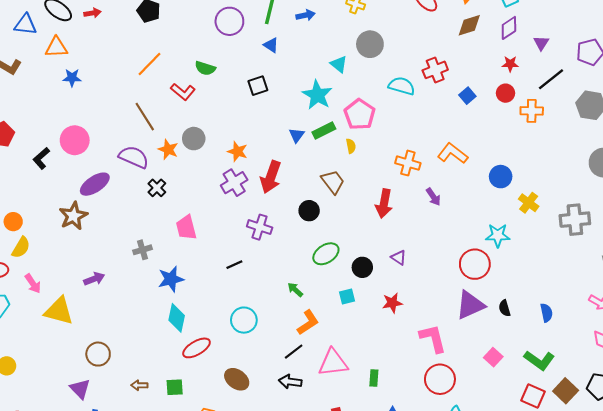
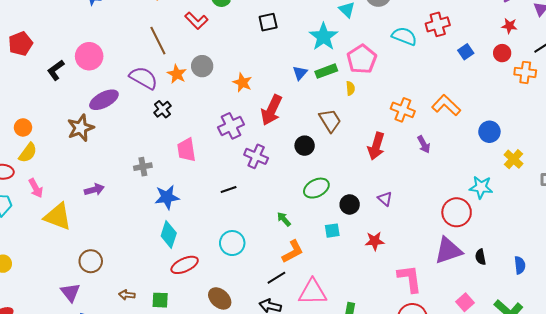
purple cross: (234, 183) -> (231, 126), moved

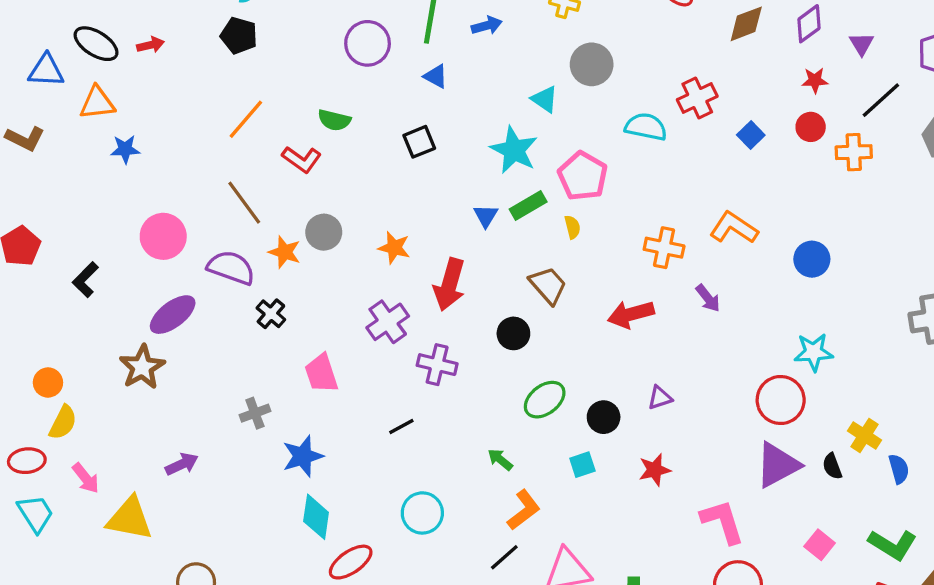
pink circle: (89, 56) -> (163, 236), moved
red arrow: (376, 146) -> (631, 314), turned 68
yellow cross: (514, 159) -> (865, 435), moved
purple triangle: (385, 199) -> (660, 398), turned -49

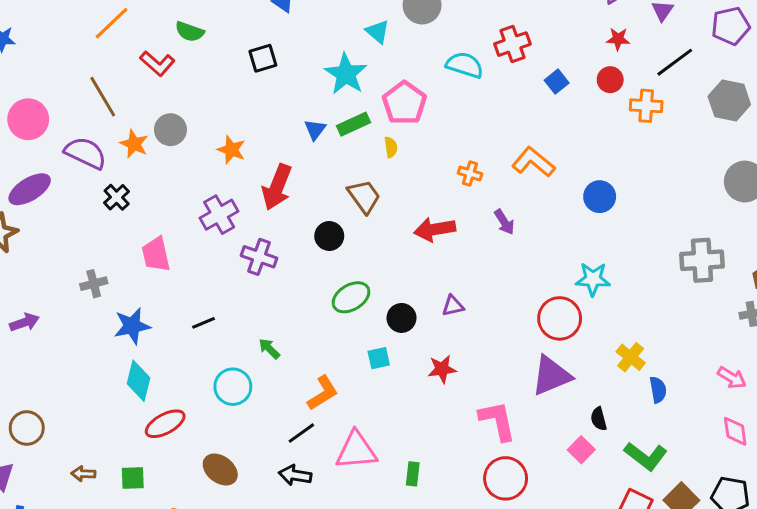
orange cross: (664, 248) -> (470, 173), size x0.7
black line: (401, 426) -> (204, 323), moved
green arrow: (500, 460) -> (269, 349), moved
black semicircle: (832, 466) -> (599, 419), moved

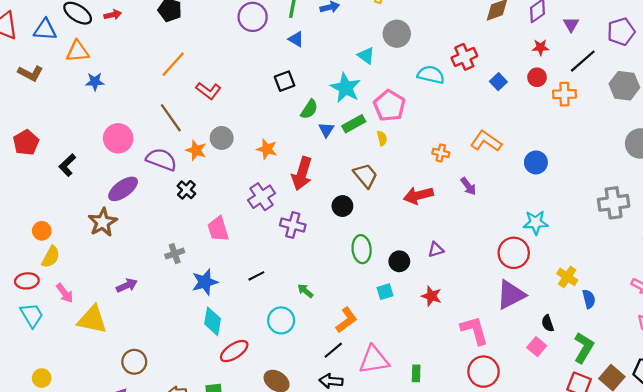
green semicircle: (190, 32) -> (309, 109), moved, turned -72
green ellipse: (351, 297) -> (362, 249), turned -60
red star: (442, 369) -> (431, 296), turned 30
green L-shape: (646, 456) -> (584, 348), turned -92

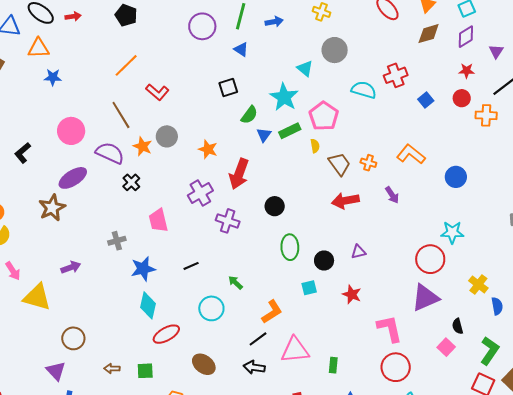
brown trapezoid: (365, 176) -> (339, 164), moved

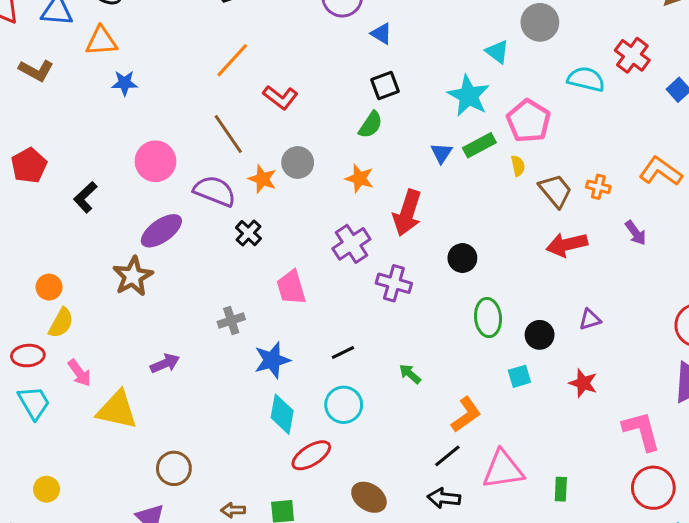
blue triangle: (241, 49) -> (381, 34), moved
red cross: (396, 75) -> (632, 55), turned -30
green semicircle: (249, 115) -> (371, 125), moved
cyan circle: (211, 308) -> (344, 405), moved

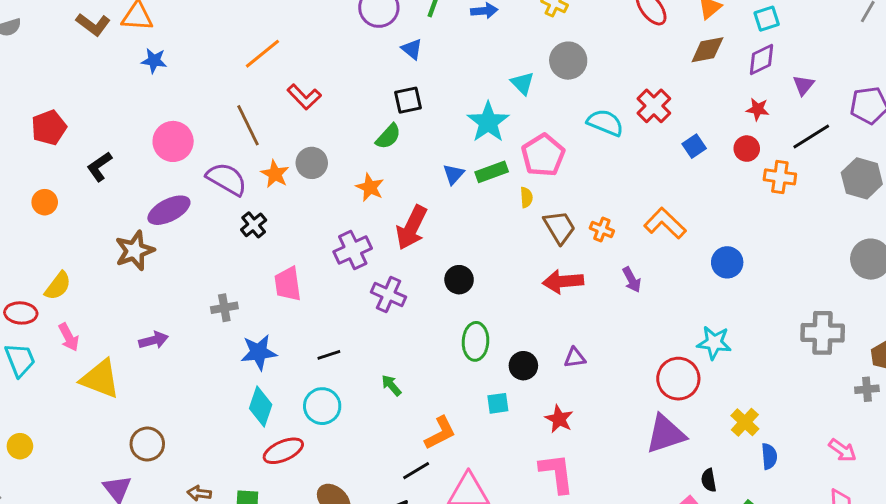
brown L-shape: (36, 70) -> (93, 24), moved
orange circle: (49, 287) -> (45, 202), moved
pink L-shape: (642, 431) -> (557, 473), moved

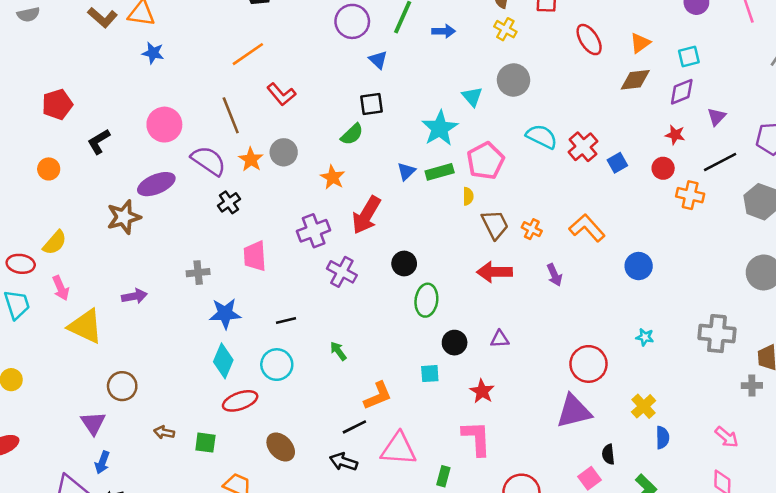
red cross: (654, 106) -> (583, 147), moved
green ellipse: (476, 341) -> (426, 300), moved
cyan star: (714, 343) -> (645, 337), moved, size x0.6

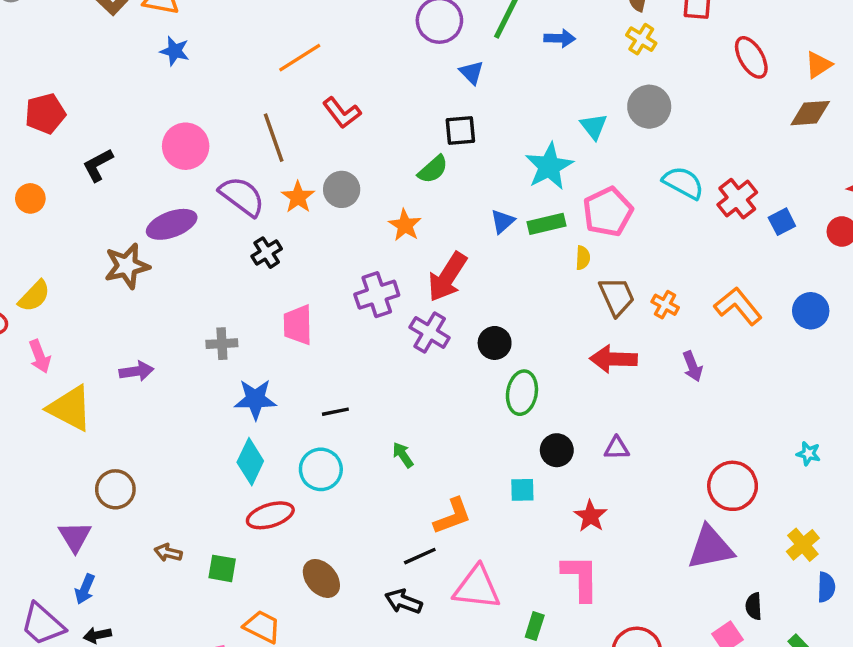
blue circle: (639, 266) -> (811, 311), moved
purple cross: (342, 272) -> (430, 332), moved

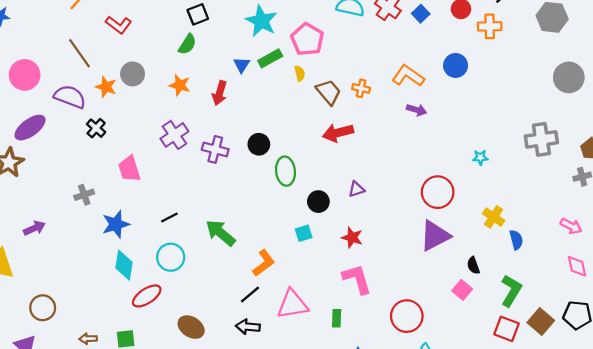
red arrow: (447, 277) -> (220, 93), moved, size x0.7
purple arrow: (692, 366) -> (417, 110), moved, turned -36
green arrow: (403, 455) -> (221, 233), size x1.8

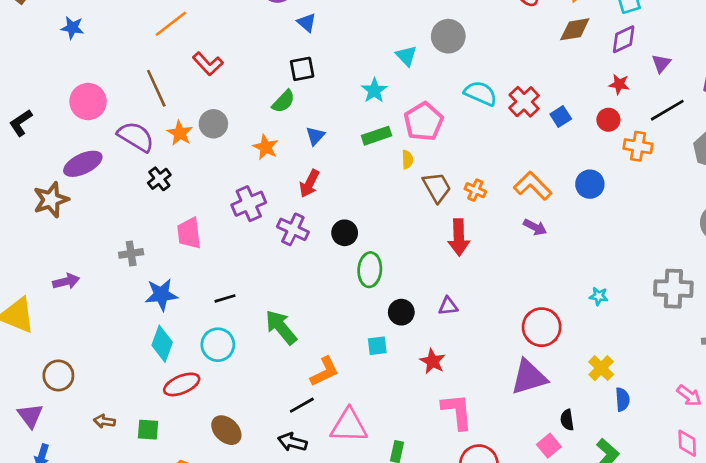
cyan star: (261, 21) -> (374, 90), size x0.7
blue triangle: (242, 65) -> (315, 136), moved
red arrow: (220, 93) -> (309, 184), moved
red arrow: (338, 133) -> (459, 237), moved, turned -88
pink L-shape: (357, 279) -> (457, 411), moved

